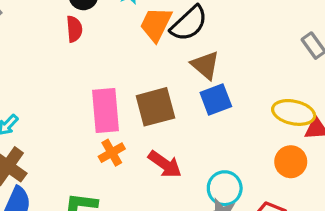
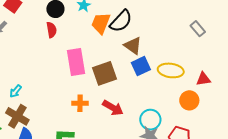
pink rectangle: (105, 111) -> (76, 62), moved
yellow ellipse: (294, 112) -> (171, 70), moved
orange cross: (112, 153) -> (80, 103), turned 35

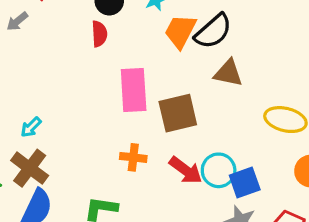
brown triangle: (133, 46) -> (228, 73), turned -30
blue square: (141, 66) -> (245, 182), moved
cyan circle: (150, 120) -> (219, 170), moved

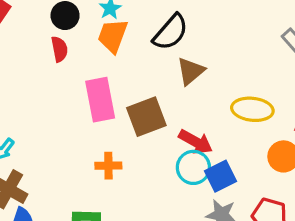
orange trapezoid: (180, 31) -> (113, 36), moved
brown triangle: (228, 73) -> (191, 71), turned -44
red arrow: (186, 170) -> (196, 142), moved

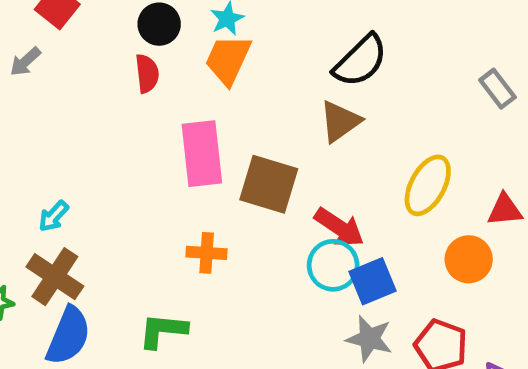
black semicircle: (171, 32) -> (360, 61), moved
yellow ellipse: (252, 109) -> (428, 185), turned -72
brown square: (146, 117) -> (269, 184), turned 33

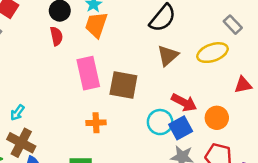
brown triangle: (340, 121) -> (168, 55), moved
yellow ellipse: (428, 185) -> (213, 53), moved, turned 48
red arrow: (339, 227) -> (184, 102), moved
orange circle: (469, 259) -> (217, 118), moved

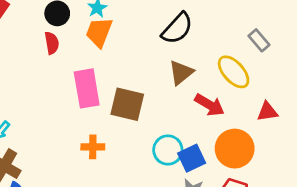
yellow ellipse: (213, 53) -> (234, 72), turned 64
red arrow: (184, 102) -> (209, 105), moved
orange circle: (217, 118) -> (235, 149), size x1.4

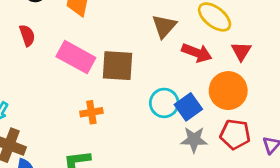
red semicircle: (52, 43) -> (27, 35), moved
pink rectangle: (87, 88) -> (76, 57), turned -42
red triangle: (267, 112) -> (241, 51), moved, turned -40

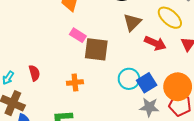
red semicircle: (27, 35) -> (34, 73), moved
pink rectangle: (76, 57) -> (78, 35), moved, size x0.6
orange circle: (228, 91) -> (178, 87), moved

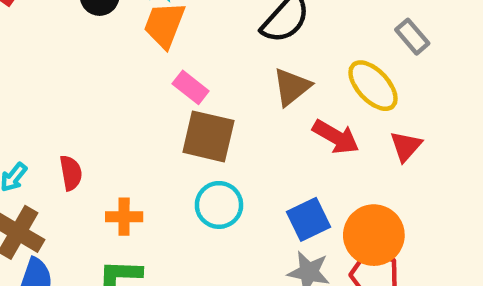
pink rectangle: (78, 35) -> (191, 87), moved
cyan circle: (129, 79) -> (219, 205), moved
orange cross: (75, 82) -> (124, 217), moved

